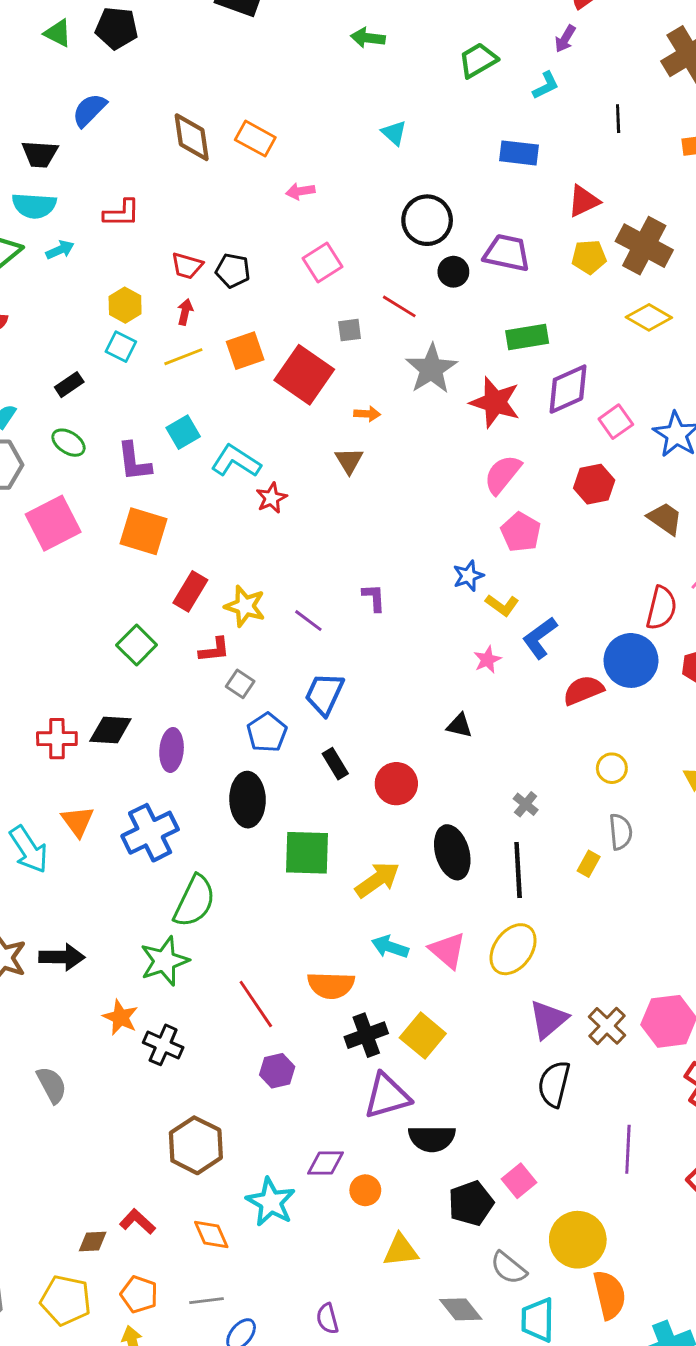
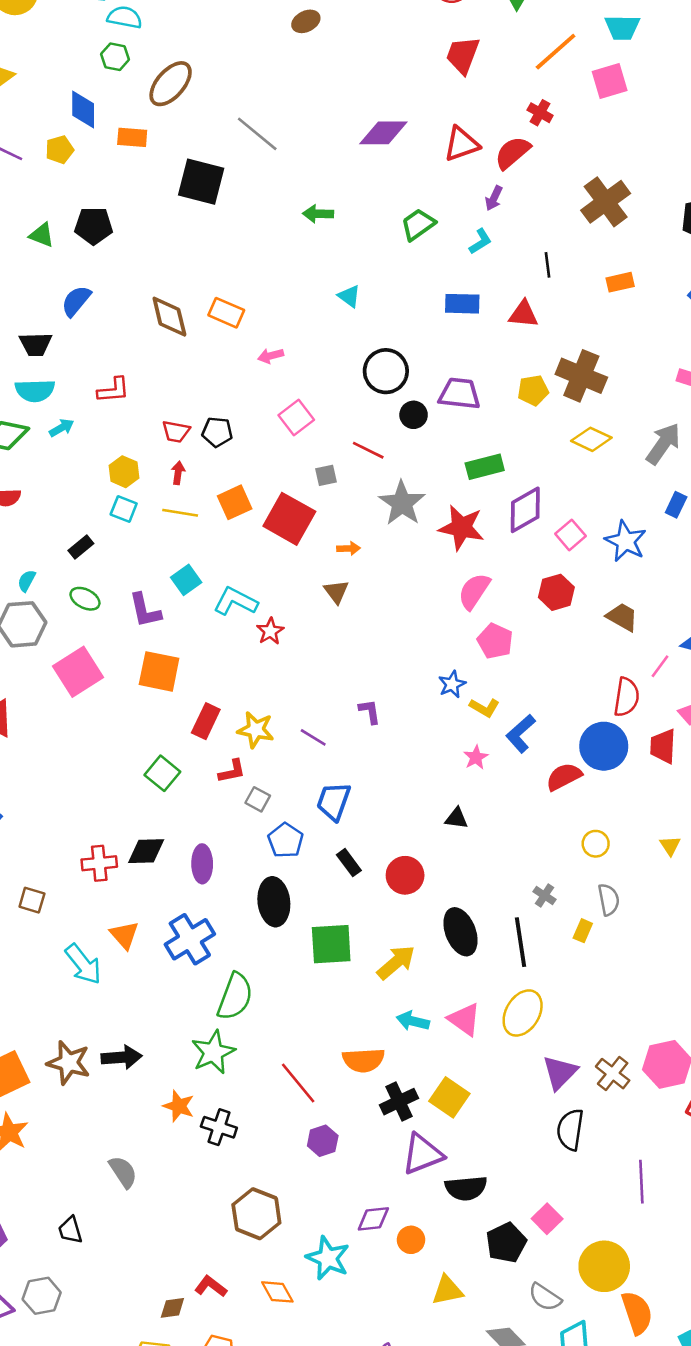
red triangle: (584, 201) -> (524, 314), moved, turned 36
yellow line: (183, 357) -> (180, 513), turned 36
gray cross: (526, 804) -> (544, 896), moved

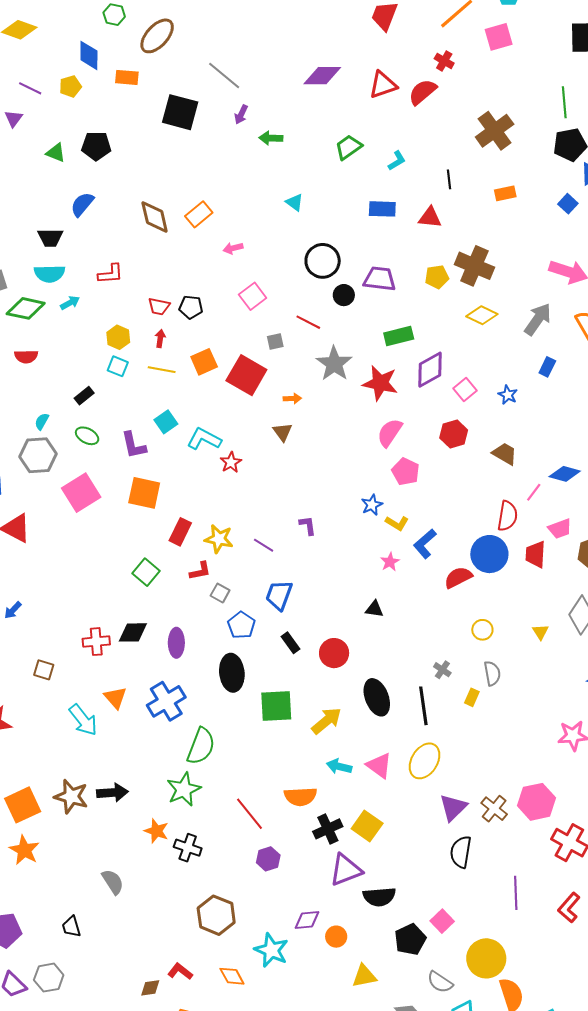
purple arrow: (494, 198) -> (241, 114), moved
orange rectangle: (226, 313) -> (199, 214), turned -64
blue star: (626, 541) -> (508, 395), size x0.6

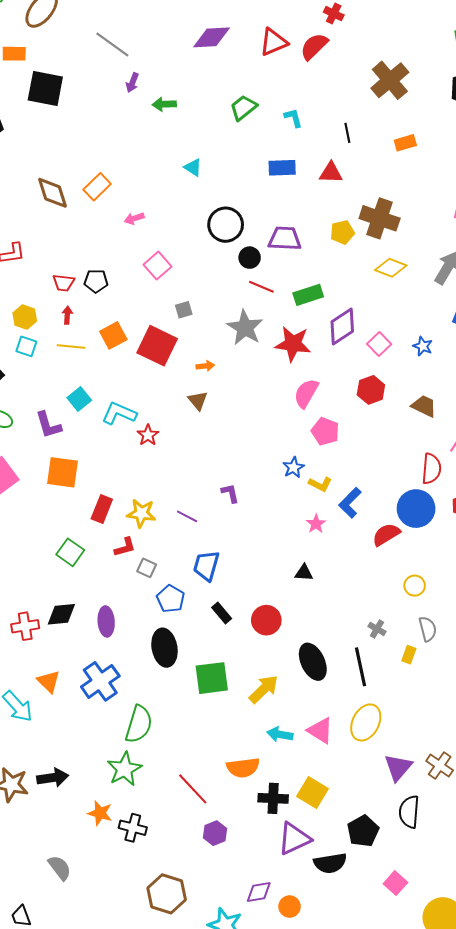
black square: (180, 112) -> (45, 89), moved
cyan L-shape: (397, 161) -> (293, 118), turned -70
red line: (308, 322) -> (261, 287), moved
black cross: (328, 829) -> (273, 798), turned 32
black pentagon: (410, 939) -> (363, 831), moved

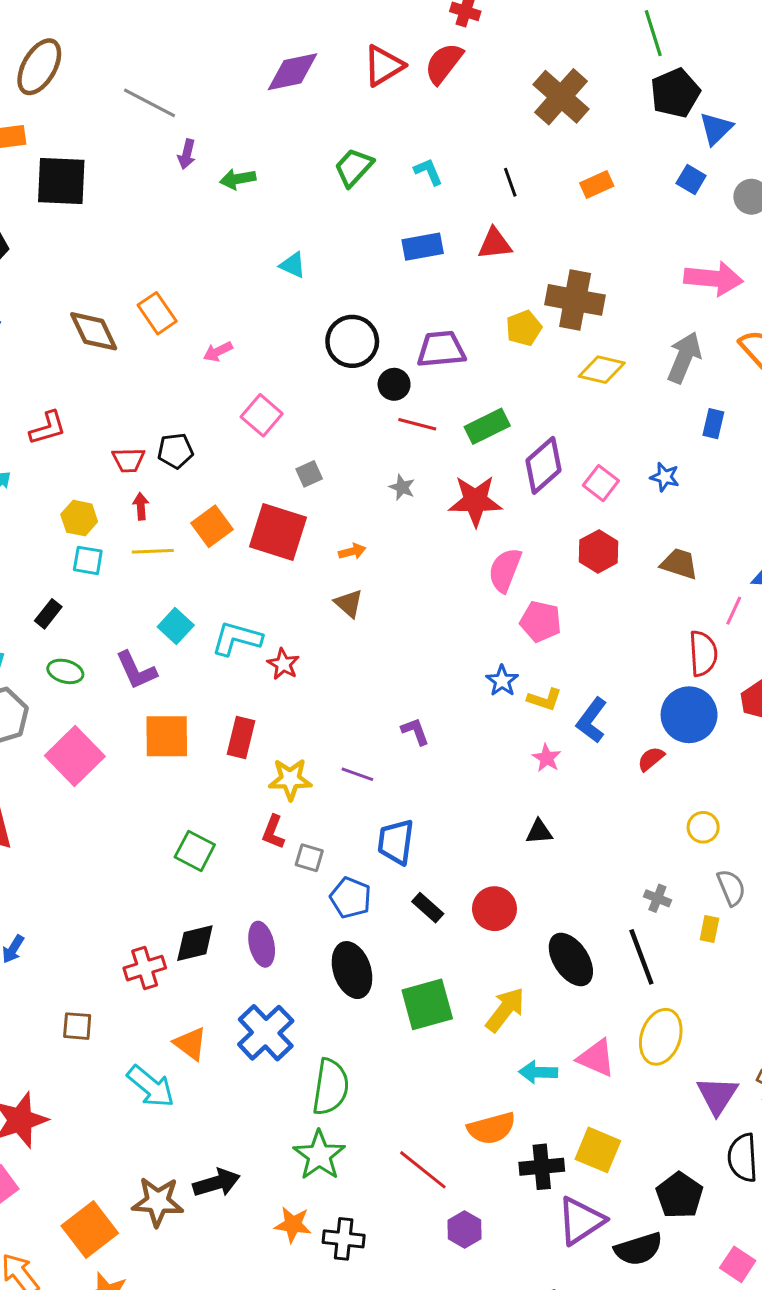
orange rectangle: (97, 187) -> (157, 313), turned -72
gray star: (245, 328) -> (402, 487), size x0.5
red rectangle: (102, 509) -> (241, 738), moved
red semicircle: (386, 534) -> (651, 759), size x0.7
red L-shape: (125, 547) -> (273, 832), turned 135

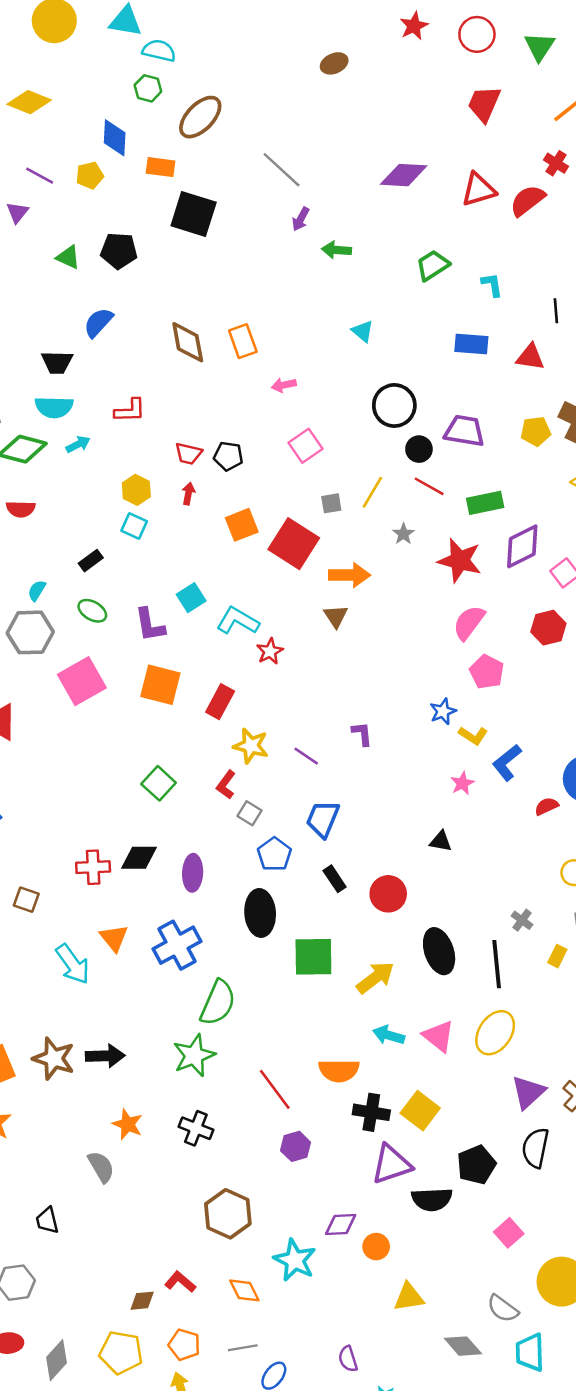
yellow line: (153, 551) -> (372, 492), moved, turned -72
orange arrow: (352, 551) -> (350, 575), size x1.8
orange star: (293, 1225) -> (128, 1124), moved

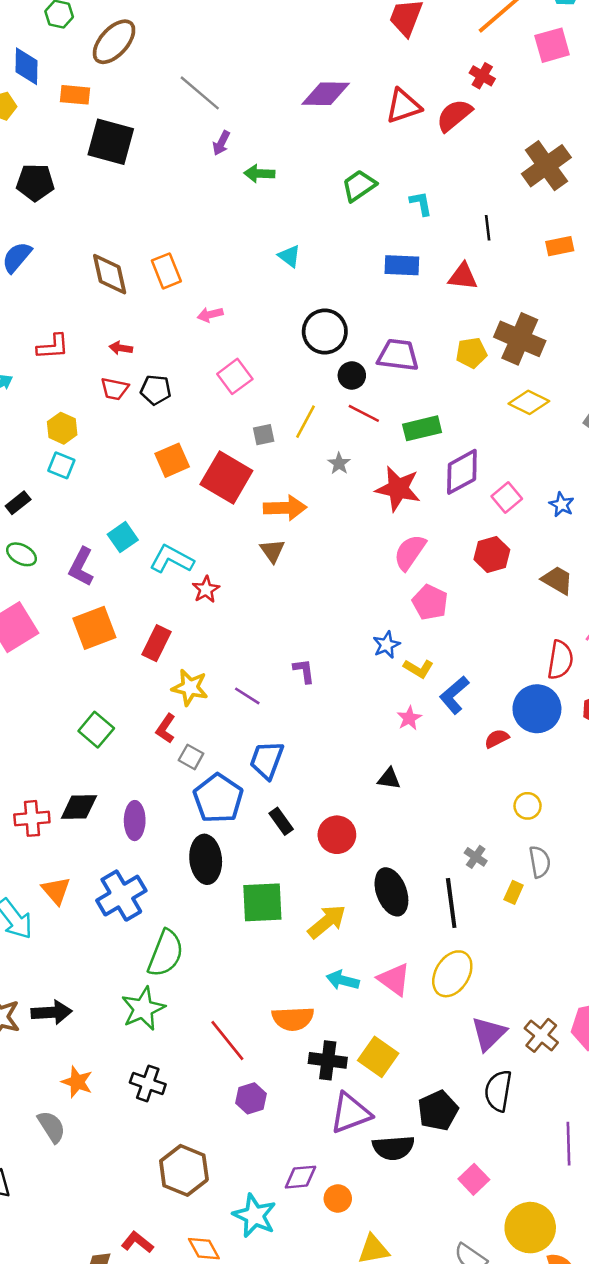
red arrow: (188, 494) -> (121, 348), moved, turned -90
purple L-shape: (150, 625) -> (81, 567), turned 39
orange square: (160, 685) -> (94, 628), turned -33
blue pentagon: (274, 854) -> (218, 798), size x1.4

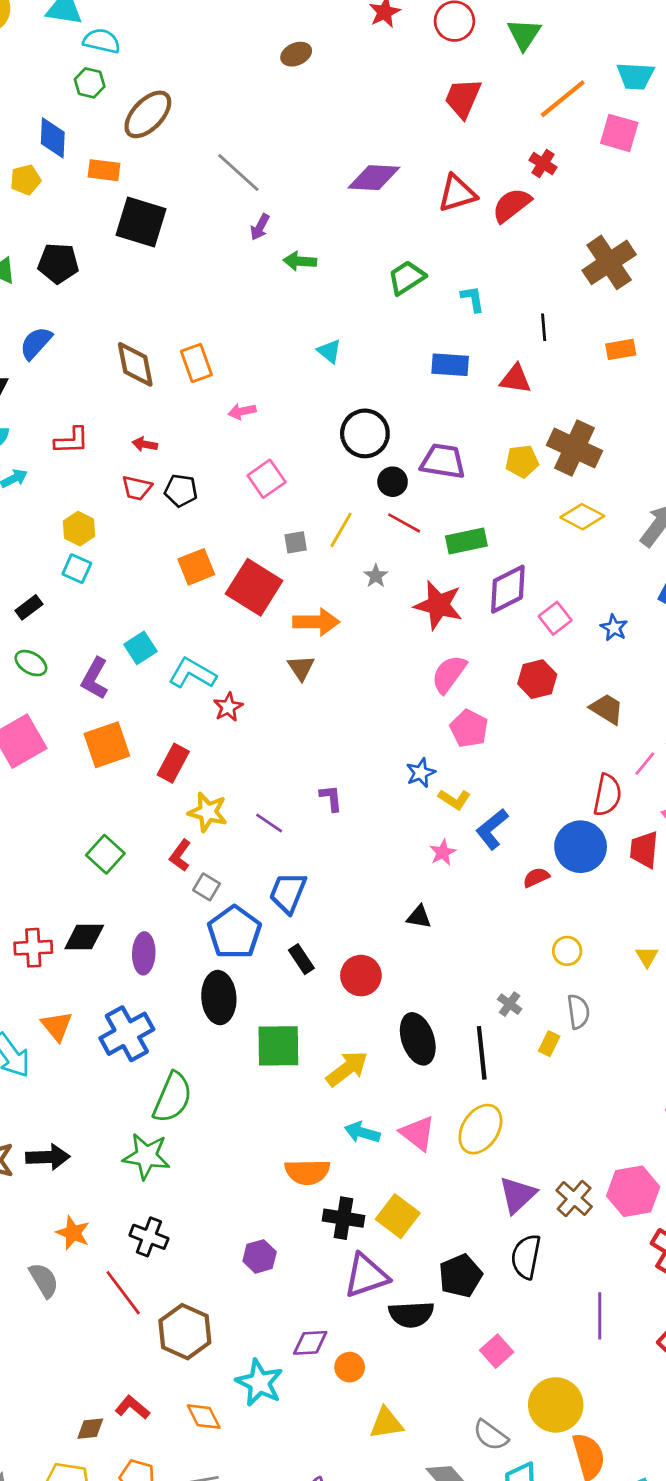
pink square: (552, 45) -> (619, 133), turned 30
green star: (143, 1009) -> (146, 1156), turned 30
red line: (227, 1040) -> (123, 1293), moved

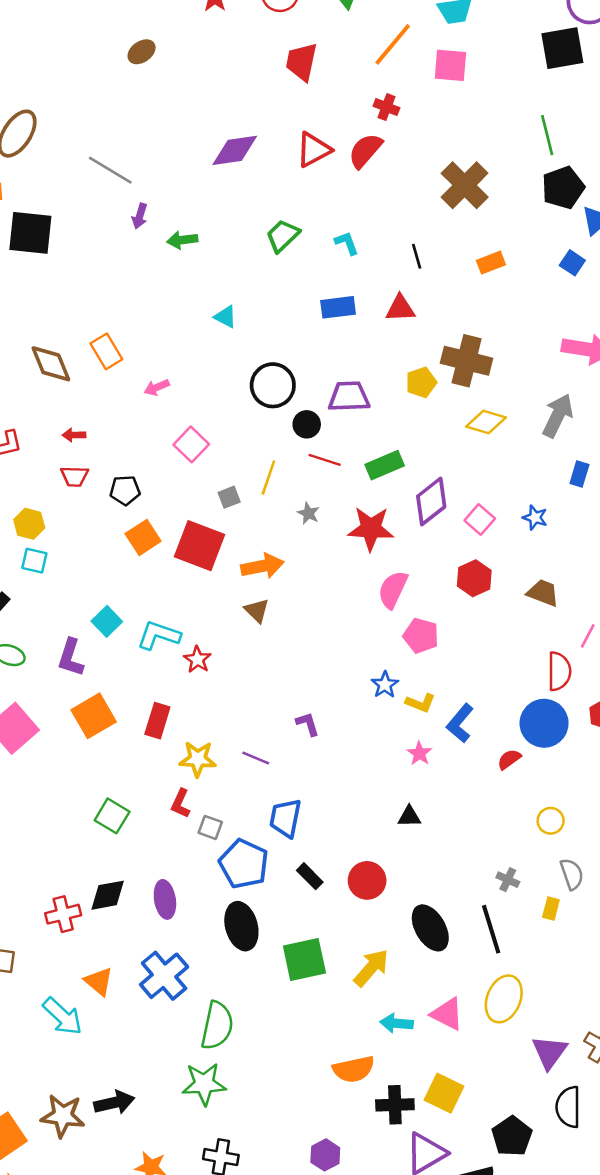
black pentagon: (181, 491) -> (125, 490), moved

